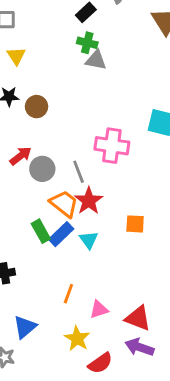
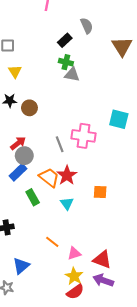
gray circle: (42, 169) -> (24, 156), moved
gray line: (79, 172) -> (60, 144), moved
blue rectangle: (61, 234) -> (18, 172), moved
orange line: (68, 294) -> (52, 242), turned -72
yellow star: (77, 339) -> (74, 276), moved

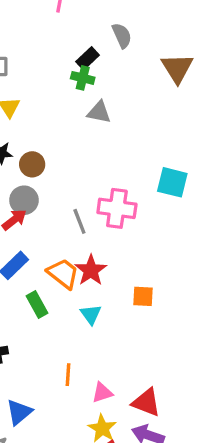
green cross: (66, 62) -> (83, 78), moved
gray circle: (24, 156) -> (24, 200), moved
orange line: (52, 242) -> (68, 375), turned 56

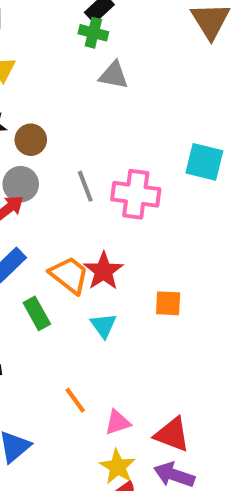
gray line: (79, 221) -> (85, 186), moved
orange line: (68, 375) -> (75, 400), turned -40

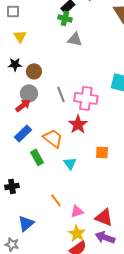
red star: (103, 271) -> (78, 124), moved

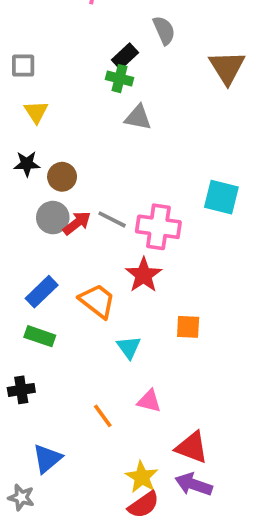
gray line: (61, 94) -> (112, 219), turned -42
red arrow: (23, 105) -> (77, 223), moved
green rectangle: (37, 157) -> (40, 336), moved, turned -42
pink triangle: (77, 211) -> (149, 401), moved, turned 32

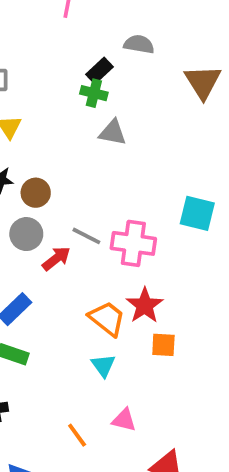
gray semicircle: (164, 30) -> (139, 44), turned -56
red arrow: (77, 223) -> (56, 258), moved
red star: (144, 275) -> (145, 305), moved
orange trapezoid: (97, 301) -> (107, 319), moved

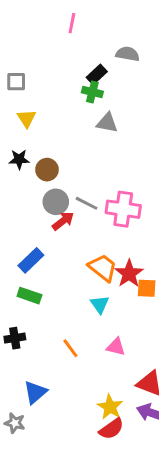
gray circle: (26, 234) -> (56, 202), moved
red star: (145, 305) -> (129, 274), moved
orange line: (77, 435) -> (70, 348), moved

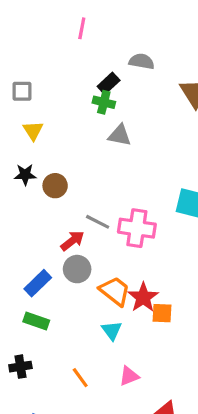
gray circle: (56, 202) -> (77, 269), moved
pink triangle: (116, 347) -> (129, 376), turned -36

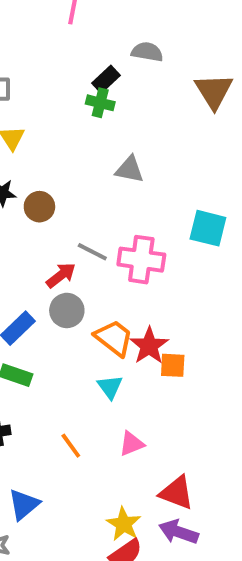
gray triangle: (120, 135) -> (130, 169), moved

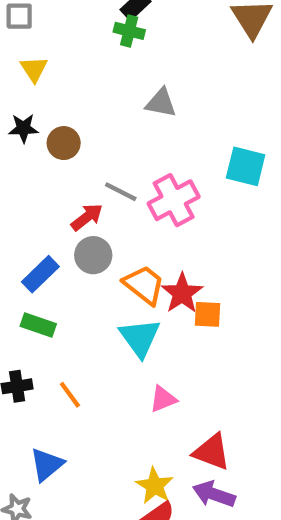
pink cross: (141, 260) -> (174, 200), turned -36
cyan triangle: (110, 387) -> (140, 338), size x1.5
orange line: (71, 446) -> (70, 395), moved

